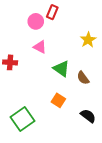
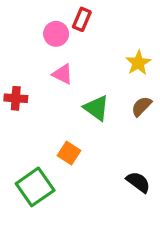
brown semicircle: (83, 78) -> (141, 106), moved, turned 80
orange square: (58, 100) -> (69, 153), moved

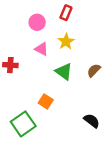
red rectangle: (82, 19) -> (66, 13), moved
yellow star: (138, 63) -> (66, 42), moved

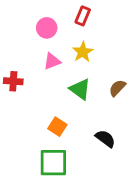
pink triangle: (41, 49) -> (52, 61), turned -48
black semicircle: (92, 121) -> (105, 139), moved
green square: (23, 124) -> (53, 163), moved, turned 35

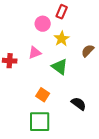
pink circle: (47, 28) -> (43, 24), moved
pink triangle: (52, 61) -> (35, 53), moved
brown semicircle: (117, 88) -> (88, 51), moved

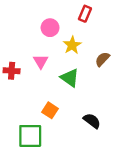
red rectangle: (62, 12) -> (85, 14), moved
pink triangle: (35, 53) -> (41, 61), turned -40
green square: (40, 122) -> (30, 136), moved

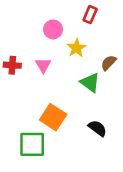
red cross: (12, 71) -> (12, 65), moved
green triangle: (70, 78) -> (90, 83), moved
orange square: (50, 110) -> (53, 117), size x1.5

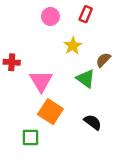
pink circle: (53, 29) -> (50, 16), moved
pink triangle: (43, 65) -> (41, 81), moved, size x1.5
green square: (32, 144) -> (30, 137), size x0.7

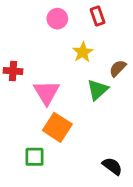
red rectangle: (86, 14) -> (98, 16), turned -42
green triangle: (86, 79) -> (98, 90), turned 42
black semicircle: (93, 122) -> (112, 166), moved

